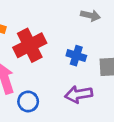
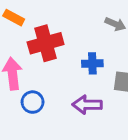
blue cross: (76, 56) -> (92, 63), turned -30

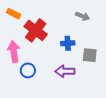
red cross: (46, 43) -> (36, 30), turned -35

